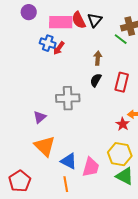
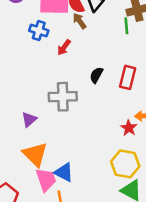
green line: (121, 39) -> (126, 26), turned 48
red arrow: (59, 48) -> (64, 47), moved
brown arrow: (98, 58) -> (80, 21), moved, turned -40
pink trapezoid: (91, 167) -> (46, 180), moved, turned -35

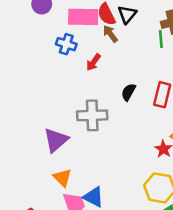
purple triangle: (29, 119) -> (56, 140), size x1.5
orange triangle: (35, 154) -> (62, 178), size x0.7

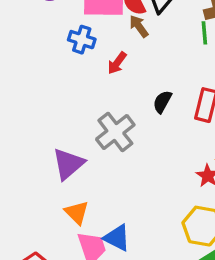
gray cross: (92, 115) -> (115, 132), turned -36

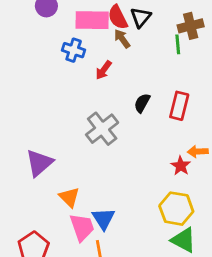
purple triangle: (68, 164) -> (39, 163), moved
blue triangle: (117, 238) -> (104, 219), turned 30

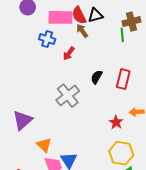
black triangle: (141, 17) -> (96, 15), turned 35
red star: (181, 166) -> (116, 122), moved

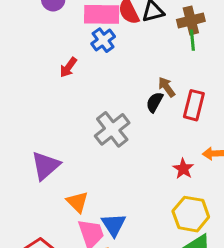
brown cross: (131, 22) -> (191, 20), moved
brown arrow: (82, 31) -> (167, 87), moved
blue cross: (47, 39) -> (103, 40), moved, turned 35
red arrow: (69, 53) -> (68, 67), moved

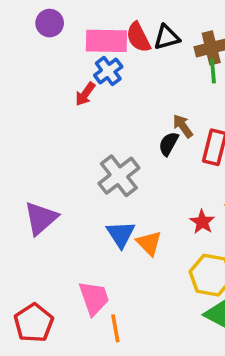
red arrow: (68, 67) -> (85, 94), moved
orange triangle: (77, 202) -> (149, 243), moved
blue triangle: (114, 225) -> (121, 234), moved

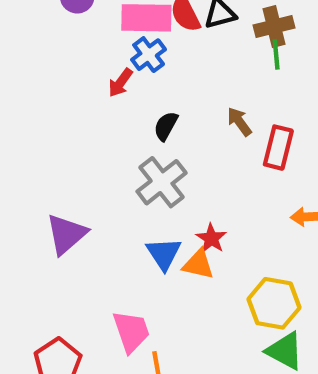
black semicircle: (169, 144) -> (166, 126), moved
red star: (202, 222) -> (211, 238), moved
orange triangle: (149, 243) -> (198, 264), turned -32

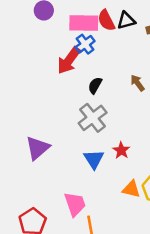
red arrow: (120, 83) -> (69, 60), size x1.6
orange triangle: (198, 264) -> (131, 189), moved

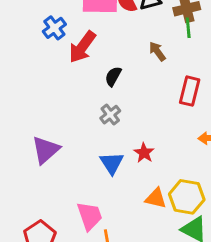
blue cross: (85, 44) -> (54, 28), moved
brown arrow: (138, 83) -> (157, 51), moved
gray cross: (93, 118) -> (110, 115), size x0.6

